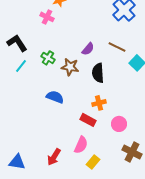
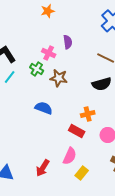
pink cross: (47, 17) -> (49, 53), moved
purple semicircle: (88, 49) -> (68, 42), moved, turned -48
black semicircle: (98, 73) -> (102, 84), moved, turned -102

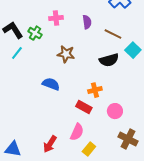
purple semicircle: (68, 42) -> (87, 22), moved
pink cross: (49, 53) -> (56, 18), moved, turned -32
green cross: (37, 69) -> (35, 33), moved

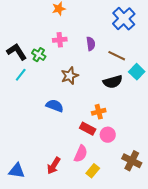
brown star: (66, 54) -> (70, 76), turned -30
pink circle: (115, 111) -> (108, 135), moved

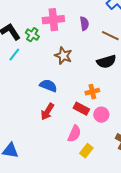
pink cross: (60, 40) -> (53, 20), size x1.5
brown star: (70, 76) -> (63, 56), turned -30
red arrow: (54, 166) -> (47, 112), moved

